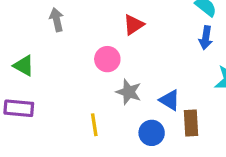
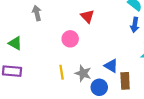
red triangle: (134, 25) -> (87, 16), turned -40
gray star: (129, 92) -> (83, 73), moved
yellow line: (94, 125) -> (62, 72), moved

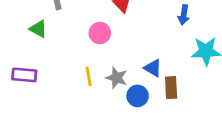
green triangle: (15, 43) -> (38, 29), moved

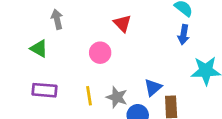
blue triangle: (153, 68) -> (153, 87), turned 48
purple rectangle: (24, 75) -> (44, 90), moved

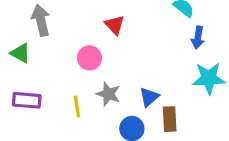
gray arrow: (57, 19) -> (41, 20), size x1.4
blue arrow: (184, 35) -> (198, 37), moved
gray star: (117, 97) -> (108, 94), moved

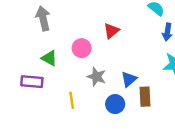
red triangle: (115, 25) -> (111, 31), moved, turned 35
green triangle: (20, 53) -> (49, 58), moved
yellow line: (77, 107) -> (72, 100), moved

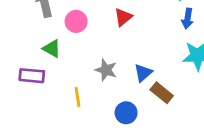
pink circle: (82, 48) -> (76, 21), moved
brown rectangle: (145, 97) -> (162, 93), turned -48
blue circle: (115, 104) -> (126, 113), moved

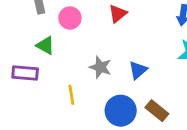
brown rectangle: (162, 93) -> (157, 111), moved
blue circle: (126, 113) -> (121, 111), size x1.4

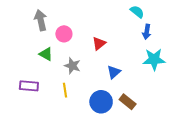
red triangle: (118, 14) -> (99, 43), moved
gray star: (100, 67) -> (72, 66), moved
purple rectangle: (25, 73) -> (29, 86), moved

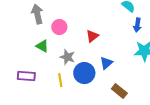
blue circle: (101, 102) -> (84, 73), moved

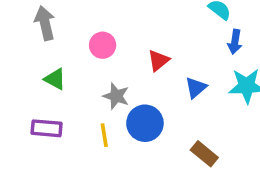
gray arrow: (37, 14) -> (45, 23), moved
green triangle: (42, 46) -> (55, 79), moved
blue triangle: (106, 63) -> (196, 88), moved

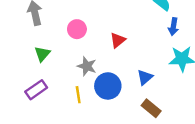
green triangle: (55, 79) -> (42, 54), turned 42
blue triangle: (196, 88) -> (145, 77), moved
purple rectangle: (47, 128) -> (36, 90), turned -40

